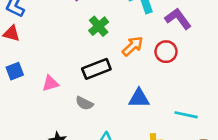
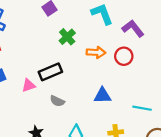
orange arrow: (133, 46) -> (96, 52), turned 48
black rectangle: (96, 69) -> (50, 72), moved

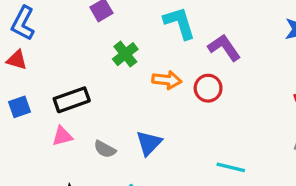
black rectangle: (50, 72) -> (72, 100), moved
pink triangle: (29, 85) -> (62, 136), moved
blue triangle: (103, 96) -> (149, 143), moved, turned -48

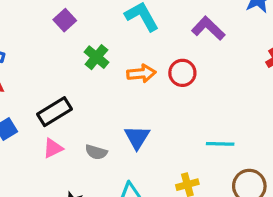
purple L-shape: (224, 48) -> (208, 28), moved

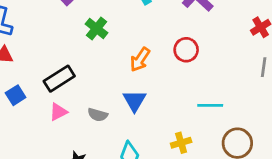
orange arrow: (141, 73) -> (140, 59), moved, turned 130
red circle: (182, 73) -> (186, 50), moved

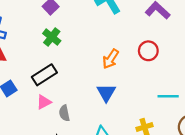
green cross: (96, 28) -> (52, 37), moved
gray semicircle: (98, 115) -> (64, 113), moved, turned 63

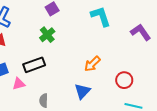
red circle: (148, 51) -> (124, 80), moved
pink triangle: (44, 102) -> (19, 84), moved

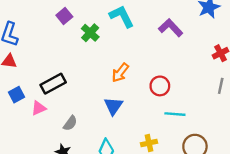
green cross: (47, 35) -> (90, 33), moved
gray semicircle: (44, 101) -> (70, 123), turned -136

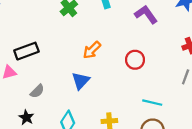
red circle: (160, 86) -> (135, 60), moved
cyan line: (175, 114) -> (152, 103), moved

